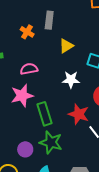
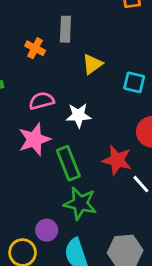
white star: (71, 80) -> (78, 115), moved
purple circle: (25, 149) -> (47, 230), moved

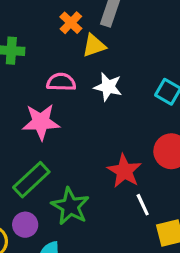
yellow triangle: (92, 64) -> (94, 46), moved
white star: (78, 115) -> (108, 87), moved
green rectangle: (68, 163) -> (31, 180), moved, turned 52

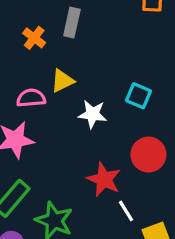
yellow triangle: (94, 46) -> (62, 81), moved
white star: (108, 87) -> (92, 114), moved

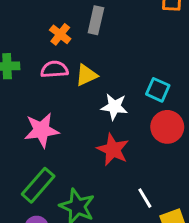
pink semicircle: (31, 98) -> (54, 69), moved
red circle: (148, 155) -> (167, 127), moved
red star: (104, 179) -> (113, 150), moved

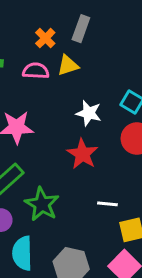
yellow triangle: (86, 75) -> (68, 65), moved
white line: (145, 198) -> (107, 204), turned -60

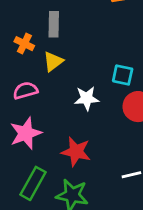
pink semicircle: (36, 71) -> (25, 91), moved
red star: (82, 154) -> (76, 152), moved

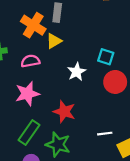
orange cross: (24, 44) -> (33, 25), size x1.6
white star: (87, 98) -> (77, 72), turned -30

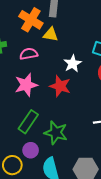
yellow triangle: (54, 41) -> (51, 35), turned 42
red star: (64, 112) -> (60, 86), moved

